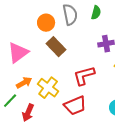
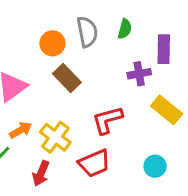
red arrow: (28, 113) -> (41, 173), moved

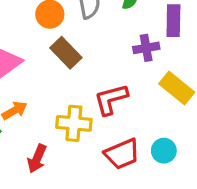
yellow cross: (55, 137) -> (74, 123), moved, turned -32
red trapezoid: (94, 163) -> (122, 154), moved

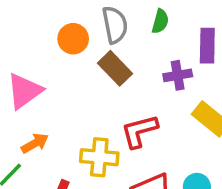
brown rectangle: (66, 53) -> (115, 68), moved

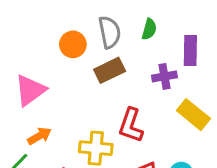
brown rectangle: (115, 68) -> (110, 70), turned -72
red L-shape: (139, 131) -> (131, 125), turned -56

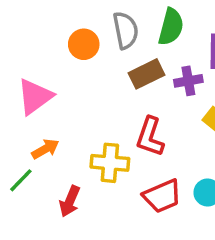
green semicircle: (149, 29) -> (171, 27), size x1.5
brown rectangle: (110, 70) -> (146, 74), moved

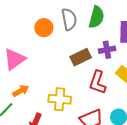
brown rectangle: (146, 74) -> (81, 57), moved
red L-shape: (150, 137) -> (98, 82), moved

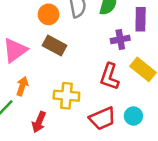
brown rectangle: (81, 57) -> (54, 45), moved, turned 54
orange arrow: (21, 91) -> (22, 86), turned -42

